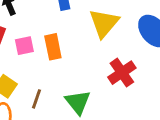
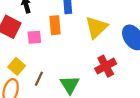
orange rectangle: (53, 47) -> (55, 25), moved

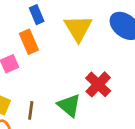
red cross: (106, 66) -> (98, 84), moved

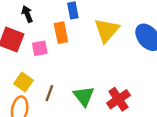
red cross: (98, 84) -> (118, 99), moved

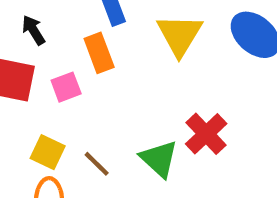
brown line: (49, 93) -> (97, 164), turned -56
red cross: (118, 99) -> (206, 134), moved

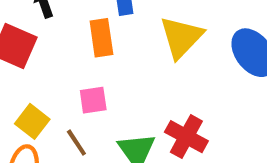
pink square: (66, 87) -> (93, 100), moved
red cross: (206, 134) -> (186, 137), turned -30

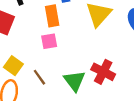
pink square: (93, 100) -> (49, 41), moved

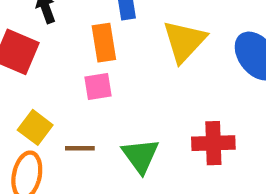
red cross: (103, 72) -> (213, 143), moved, turned -30
brown line: (39, 77) -> (80, 148), turned -56

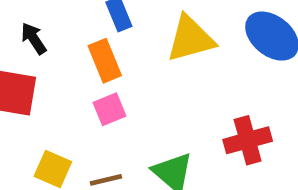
yellow triangle: (184, 41) -> (190, 39), turned 45

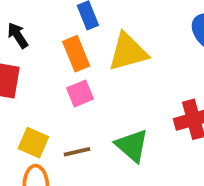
yellow triangle: (190, 39) -> (128, 52), moved

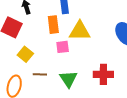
pink square: (80, 94) -> (63, 47), moved
yellow square: (33, 143) -> (25, 54), moved

